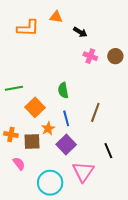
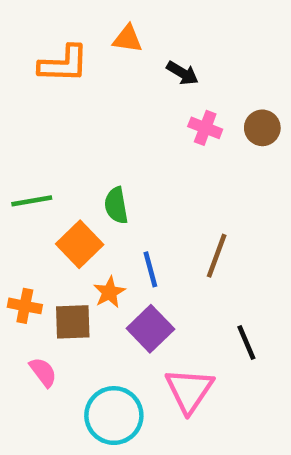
green semicircle: (63, 90) -> (116, 205), moved

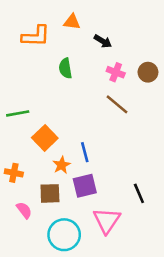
green semicircle: (116, 205) -> (65, 68), moved
brown line: (217, 256) -> (117, 104), moved, turned -70
brown square: (73, 322) -> (50, 193), moved
purple square: (150, 329) -> (85, 186), turned 30

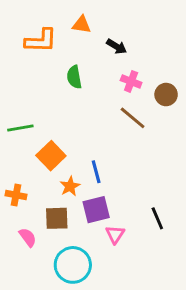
brown circle: (148, 72) -> (166, 95), moved
pink triangle: (107, 221) -> (115, 234), moved, size x0.6

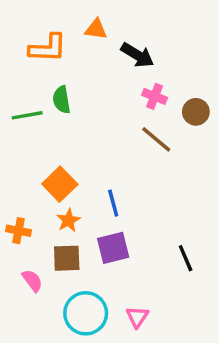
black arrow: (117, 46) -> (137, 55), size x1.4
green semicircle: (74, 77) -> (62, 100), moved
green line: (20, 128) -> (27, 115), moved
orange star: (70, 186) -> (68, 220), moved
pink triangle: (115, 234) -> (137, 317), moved

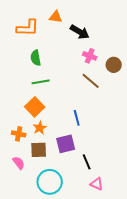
green line: (27, 115) -> (41, 82), moved
blue line: (113, 203) -> (77, 118), moved
orange cross: (18, 231) -> (19, 134), moved
black line: (186, 258) -> (87, 162), moved
pink triangle: (137, 317) -> (97, 184), moved, turned -40

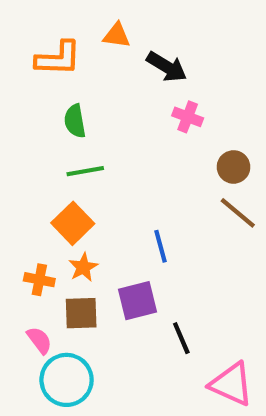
brown circle: (114, 65) -> (234, 167), moved
brown line: (91, 81) -> (238, 213), moved
cyan circle: (50, 182) -> (67, 380), moved
pink triangle: (97, 184) -> (231, 384), moved, size x1.6

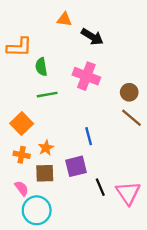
orange L-shape: (58, 58) -> (19, 47), moved
pink cross: (188, 117) -> (86, 76), moved, size x1.6
orange square: (73, 223) -> (22, 124), moved
pink triangle: (231, 384) -> (128, 193), moved, turned 32

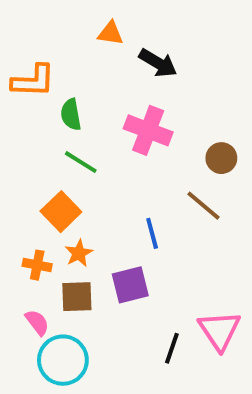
green line: (47, 95) -> (81, 162), turned 42
brown line: (132, 118) -> (204, 206), moved
orange square: (22, 124) -> (61, 212), moved
black line: (100, 187) -> (172, 348), moved, turned 42

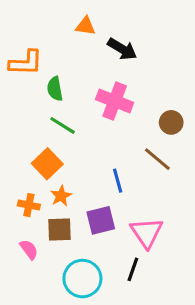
pink triangle: (219, 330) -> (147, 233), moved
cyan circle: (63, 360) -> (82, 279), moved

